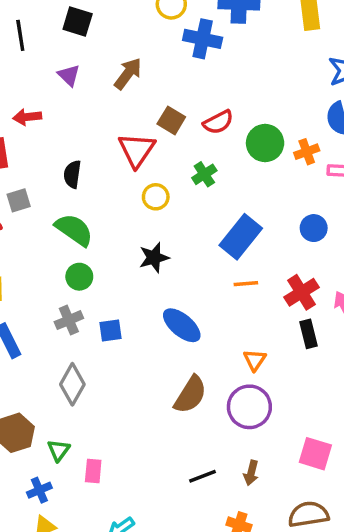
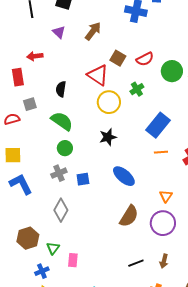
red triangle: (137, 150) -> (98, 75), turned -30
yellow circle: (156, 197) -> (109, 102), size x1.5

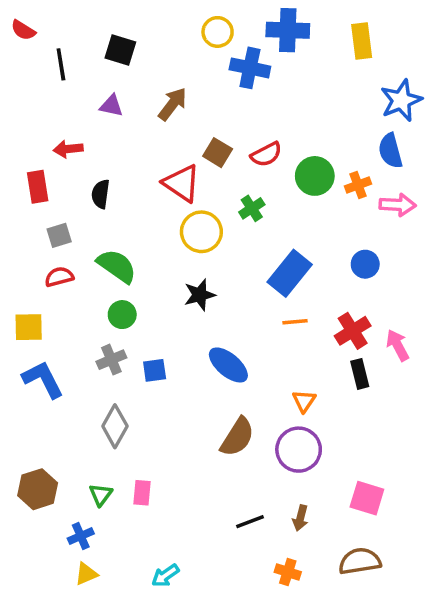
purple triangle: (59, 32) -> (111, 106), turned -32
black semicircle: (61, 89) -> (101, 194), moved
red semicircle: (12, 119) -> (59, 277), moved
brown hexagon: (28, 238) -> (38, 489), moved
pink rectangle: (73, 260) -> (142, 493), moved

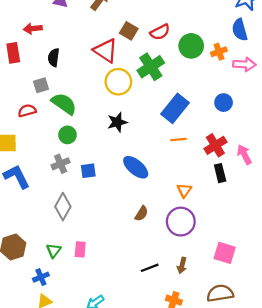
green cross: (252, 208) -> (151, 67), size x1.6
gray square: (59, 235) -> (41, 85), moved
brown semicircle: (237, 437) -> (141, 213), size x0.6

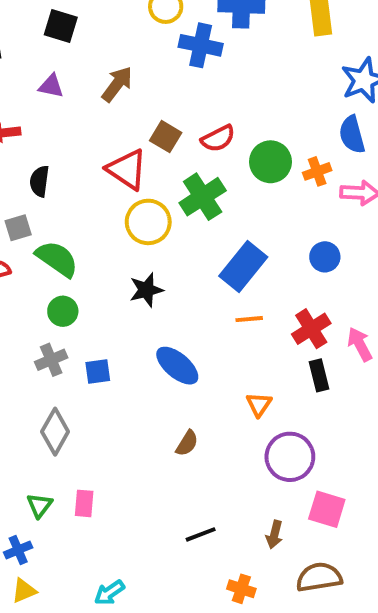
purple circle: (181, 222) -> (290, 457), moved
brown arrow: (182, 266) -> (274, 534), moved

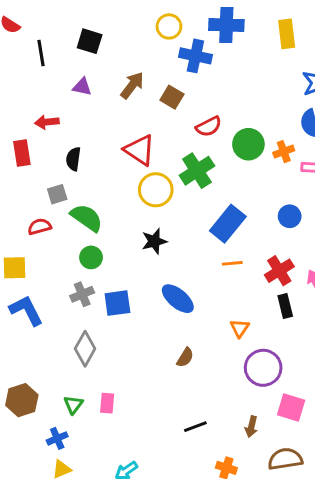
brown square: (166, 137) -> (172, 97), moved
blue square: (98, 371) -> (117, 303), size x1.4

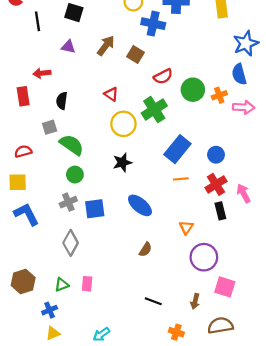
red triangle: (140, 150) -> (111, 94), size x0.6
blue circle: (290, 216) -> (216, 155), moved
red semicircle: (40, 227) -> (23, 151), moved
green triangle: (73, 405) -> (62, 285), turned 32
black line: (195, 427) -> (153, 301), turned 42

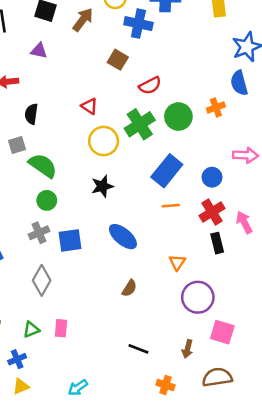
brown arrow: (106, 46) -> (83, 20), moved
green circle: (193, 90) -> (178, 117), moved
pink arrow: (244, 107) -> (246, 155), moved

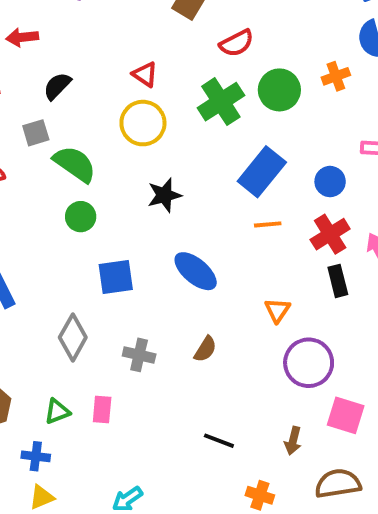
black semicircle: (31, 114) -> (57, 86), turned 36
yellow circle: (104, 141) -> (143, 123), moved
gray cross: (39, 233) -> (139, 355), moved, turned 36
blue cross: (17, 359) -> (36, 456), turned 30

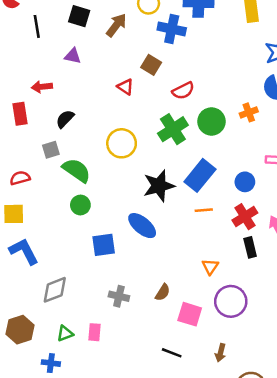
red triangle: (145, 74) -> (125, 87), moved
black star: (164, 195) -> (159, 186), moved, size x1.4
blue ellipse: (196, 271) -> (142, 226), moved
gray diamond: (73, 337) -> (55, 290), moved, turned 40
pink square: (346, 415) -> (190, 314), moved

